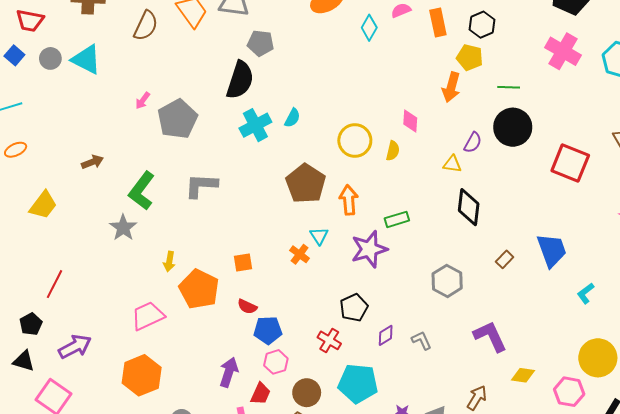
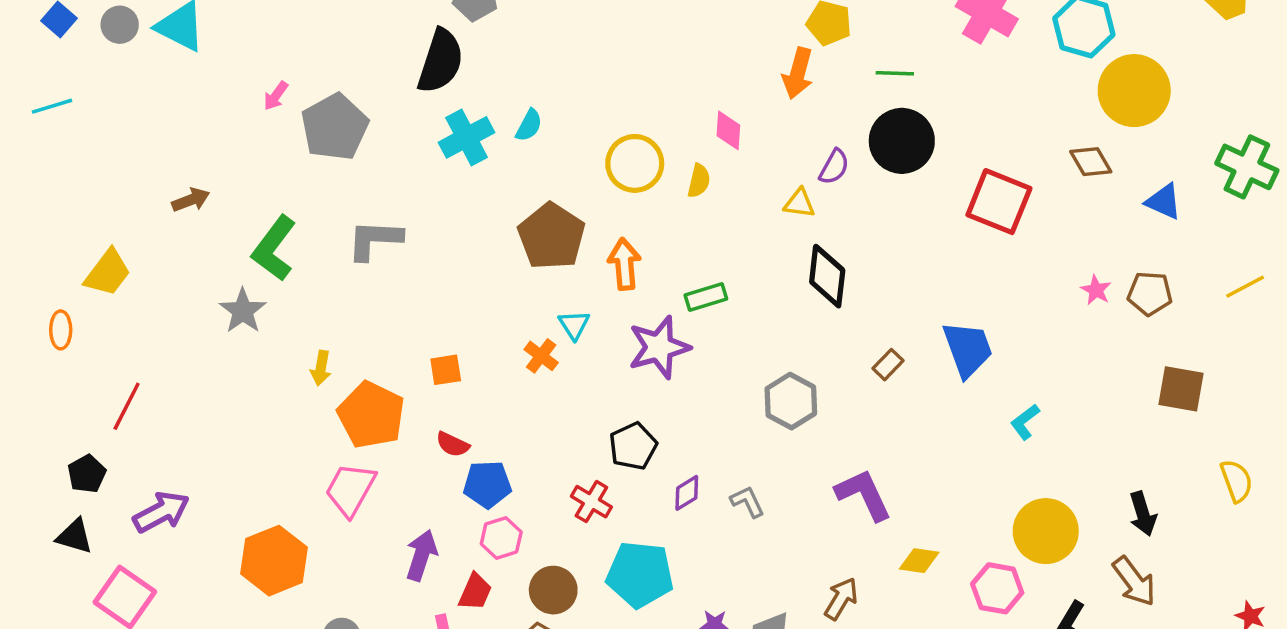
orange ellipse: (16, 150) -> (61, 330), moved, turned -65
pink trapezoid: (148, 316) -> (350, 489), moved, turned -36

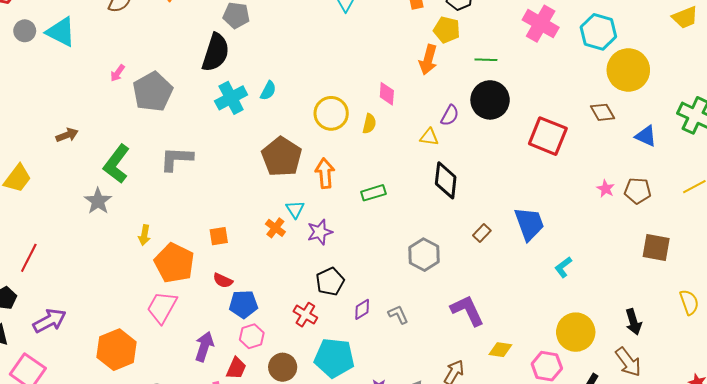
purple star: (659, 347) -> (320, 232), moved, size x0.7

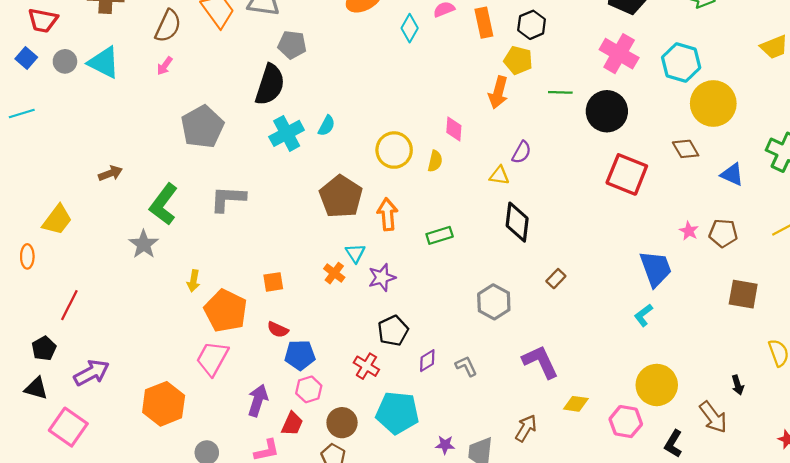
pink arrow: (118, 73) -> (165, 66), moved
black circle: (490, 100) -> (607, 111), moved
blue trapezoid: (529, 224) -> (656, 269), moved
black arrow: (633, 322) -> (738, 385), moved, size x0.7

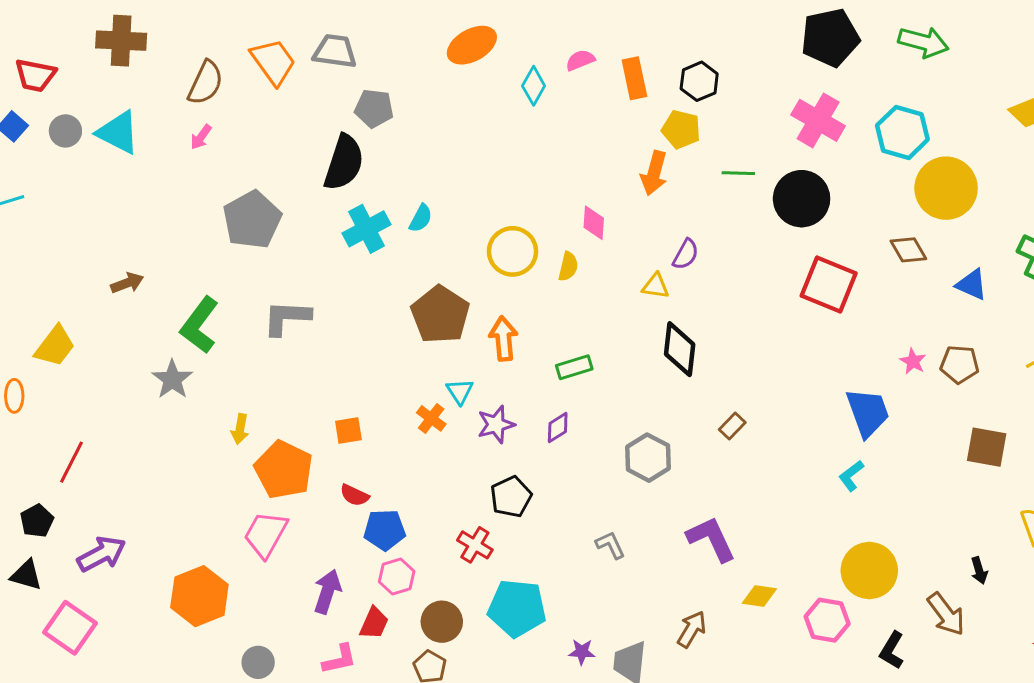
purple diamond: (427, 361) -> (558, 427), moved

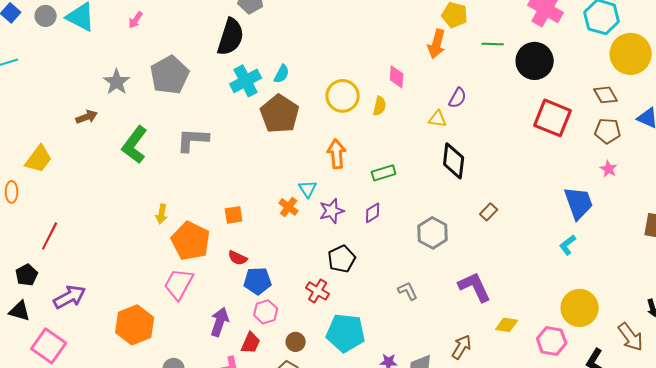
brown pentagon: (440, 315) -> (280, 114), moved
brown pentagon: (960, 364) -> (608, 131), moved
gray star: (172, 379) -> (117, 82), moved
brown circle: (442, 622) -> (296, 342), size x0.7

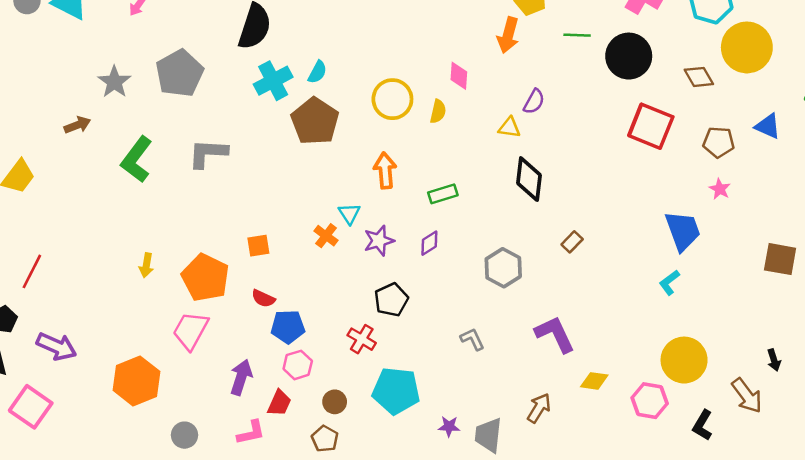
brown diamond: (606, 95) -> (699, 77), moved
yellow arrow: (162, 214) -> (146, 265), moved
purple arrow: (70, 297) -> (57, 346), turned 52

